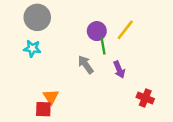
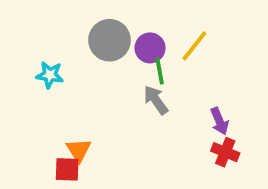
gray circle: (37, 17) -> (110, 40), moved
gray arrow: (86, 65) -> (156, 100), moved
purple arrow: (119, 70) -> (219, 121), moved

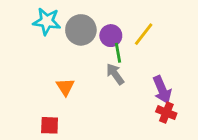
cyan star: (50, 75) -> (47, 21), moved, size x1.4
purple arrow: (219, 121) -> (162, 90), size x1.4
orange triangle: (79, 150) -> (65, 87), moved

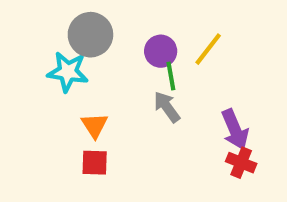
cyan star: (47, 21) -> (68, 72), moved
gray circle: (81, 30) -> (90, 35), moved
red square: (50, 125) -> (95, 163), moved

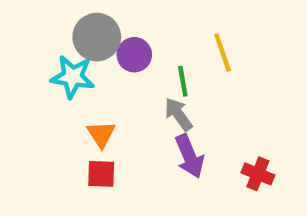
yellow line: (208, 49) -> (223, 53), turned -57
purple circle: (161, 51) -> (134, 55), moved
purple arrow: (235, 130) -> (189, 156), moved

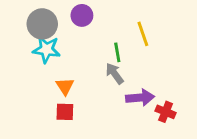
gray circle: (97, 37) -> (42, 24), moved
purple circle: (134, 55) -> (82, 15), moved
purple arrow: (189, 156) -> (140, 98), moved, turned -72

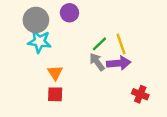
yellow line: (143, 34) -> (121, 44), moved
green line: (117, 52) -> (99, 44), turned 56
purple arrow: (140, 98) -> (119, 63), moved

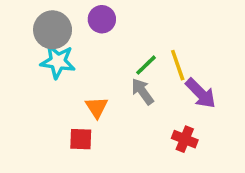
purple arrow: (119, 63) -> (201, 93), moved, turned 50
orange triangle: (55, 73) -> (97, 107), moved
red cross: (140, 94) -> (185, 139), moved

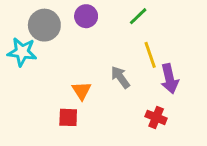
cyan star: (58, 62) -> (22, 52), moved
green line: (146, 65) -> (138, 16), moved
purple arrow: (201, 93) -> (169, 79), turned 32

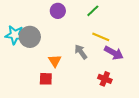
gray circle: (44, 25) -> (30, 37), moved
yellow line: (150, 55) -> (101, 37), turned -48
purple arrow: (169, 79) -> (114, 53), turned -48

